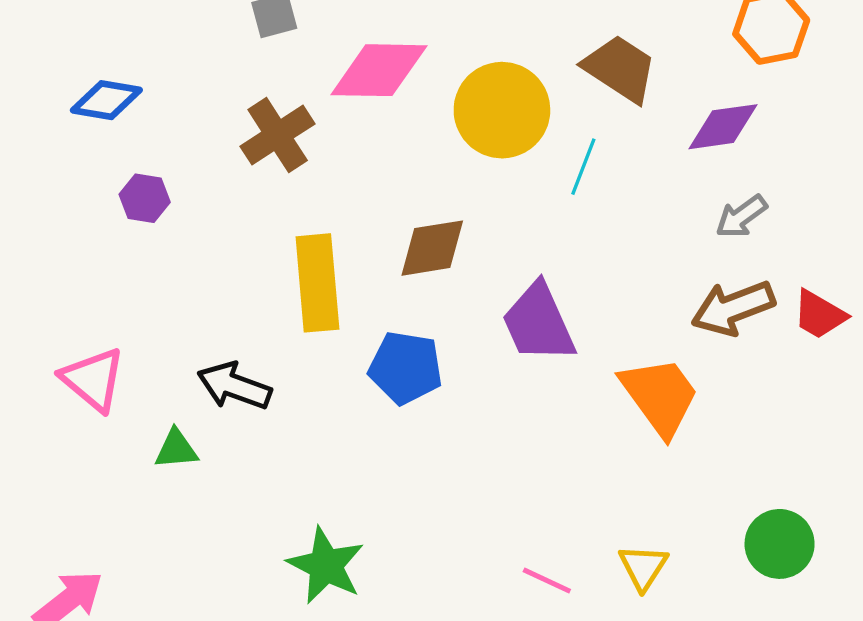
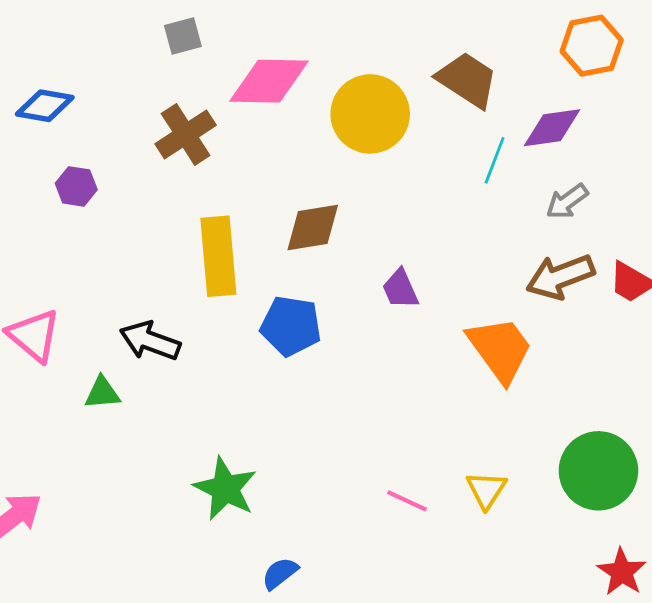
cyan line: (583, 167) -> (495, 160), moved
purple trapezoid: (539, 323) -> (400, 289), size x0.6
green circle: (780, 544) -> (598, 471), size x1.4

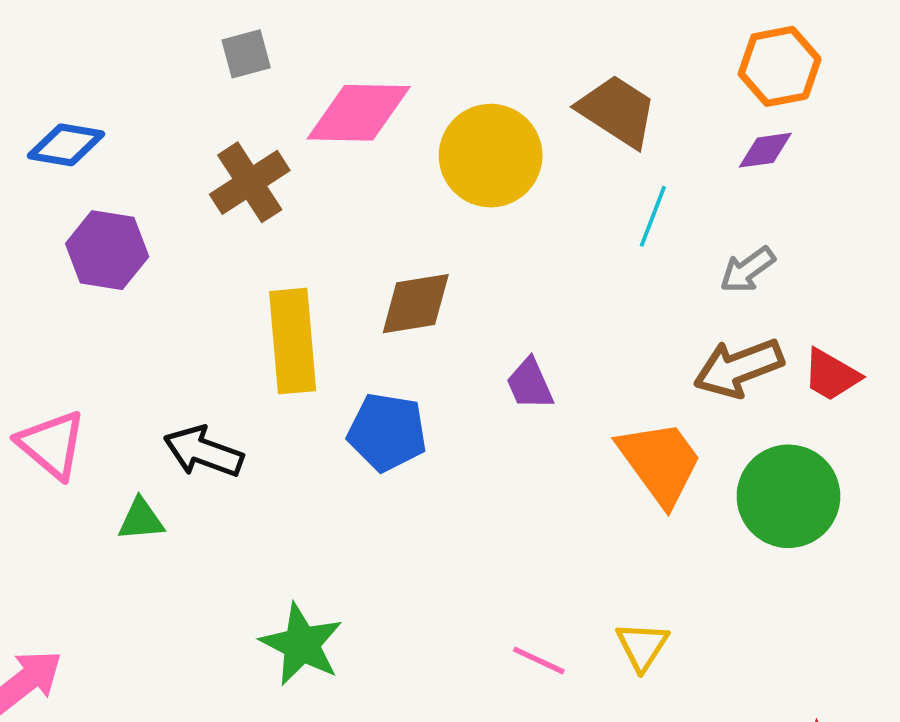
purple diamond: (552, 128) -> (765, 150), moved, size x0.7
purple hexagon: (76, 186) -> (107, 250), size x1.5
green circle: (598, 471) -> (788, 496), moved

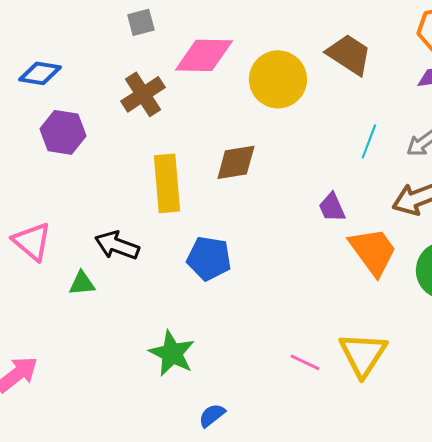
cyan line: (653, 216) -> (369, 141), moved
purple trapezoid: (530, 384) -> (332, 207), moved
blue pentagon: (387, 432) -> (209, 258), moved
yellow triangle: (642, 646) -> (363, 354), size x1.6

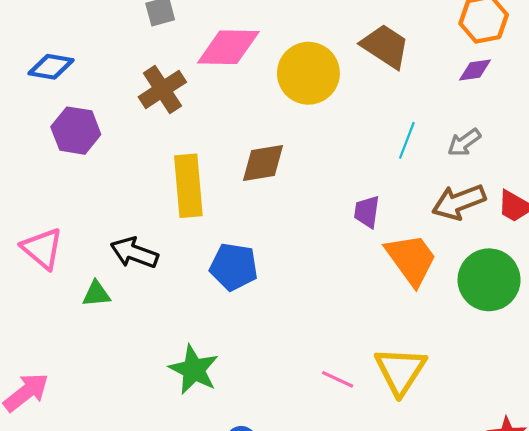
purple trapezoid: (332, 207) -> (367, 212), turned 32

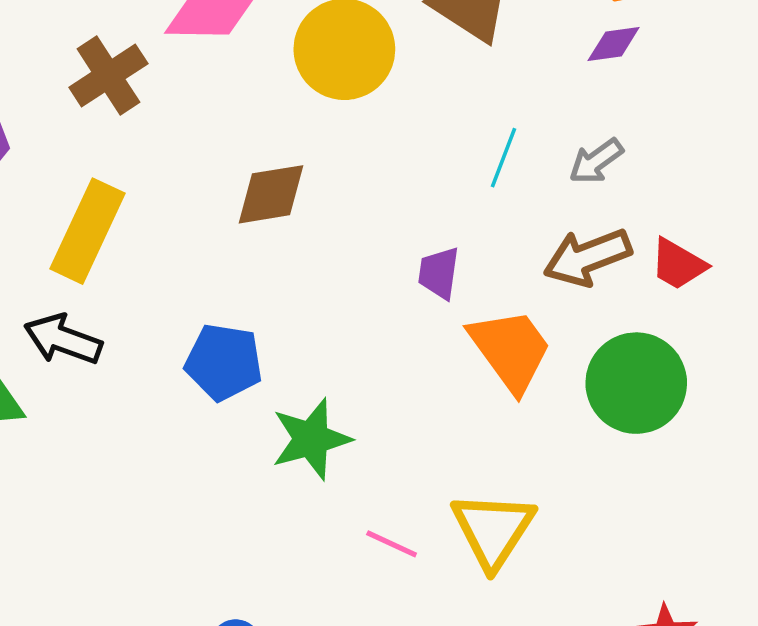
yellow rectangle: (188, 186) -> (87, 231), moved, turned 30
green star: (194, 370) -> (311, 439), moved, turned 30

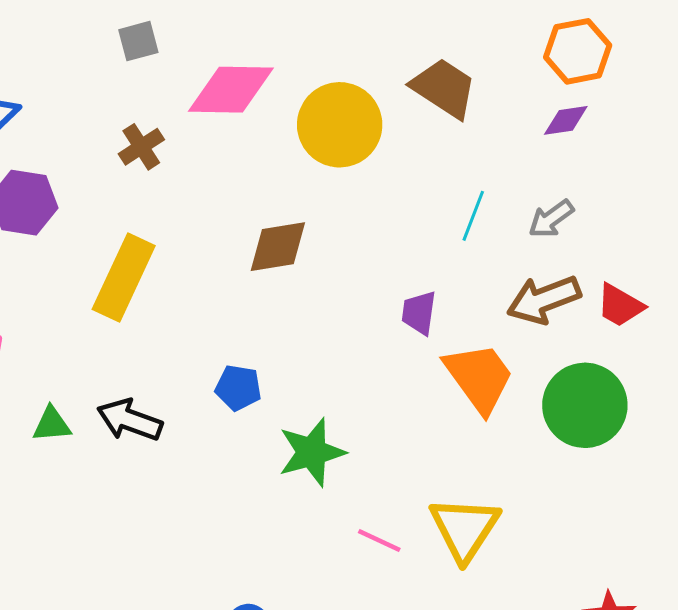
brown cross: (108, 75) -> (141, 147), size x0.7
black arrow: (63, 339) -> (130, 420), moved
blue pentagon: (224, 362) -> (238, 388), size x0.7

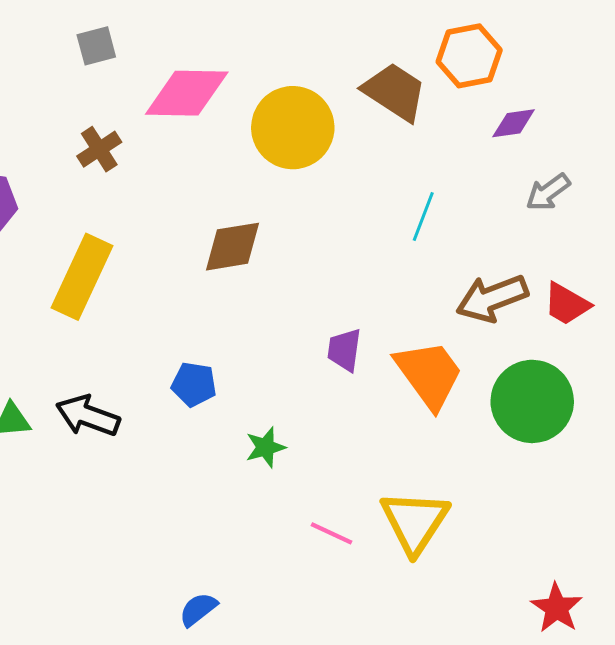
orange hexagon: (578, 51) -> (469, 56), moved
gray arrow: (551, 219) -> (548, 192), moved
purple trapezoid: (419, 313) -> (344, 350), moved
green star: (312, 452) -> (266, 447), size x0.6

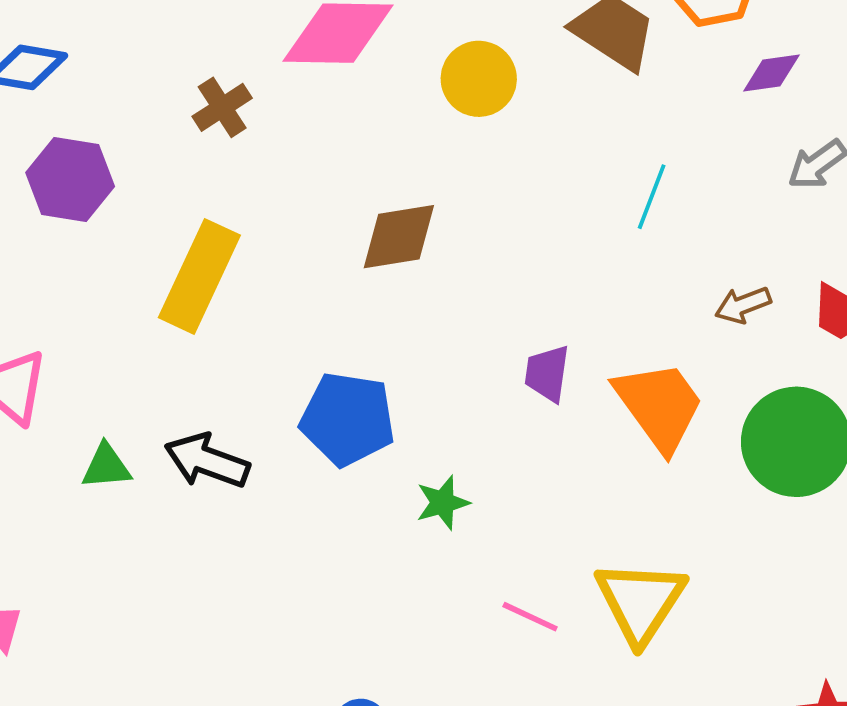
yellow circle: (293, 128) -> (479, 79), size x0.7
brown arrow: (492, 298) -> (743, 305), size x0.6
blue pentagon: (194, 384) -> (348, 419), size x1.6

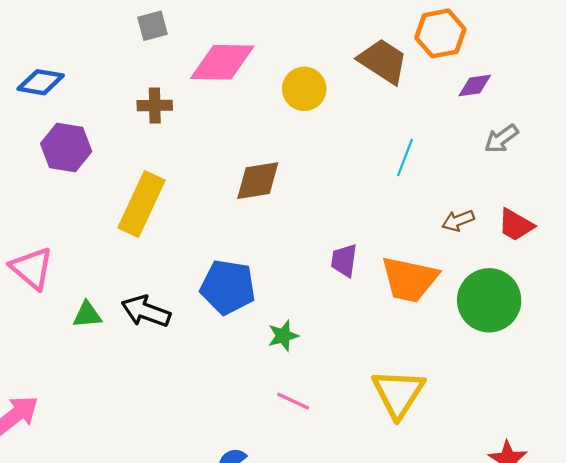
brown cross: (222, 107) -> (155, 105), turned 32
orange trapezoid: (659, 406) -> (409, 279), turned 138
pink line: (530, 617) -> (293, 401), moved

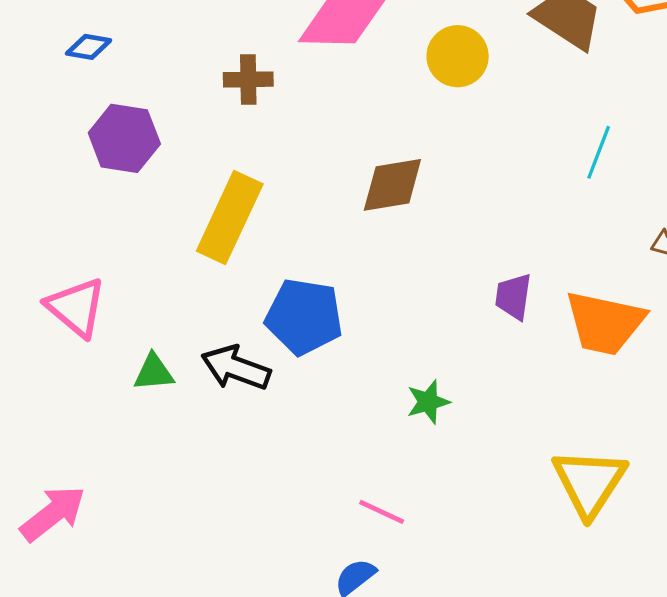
blue diamond: (41, 82) -> (89, 47), size x0.7
blue pentagon: (228, 287) -> (304, 317), moved
pink line: (293, 401) -> (382, 512), moved

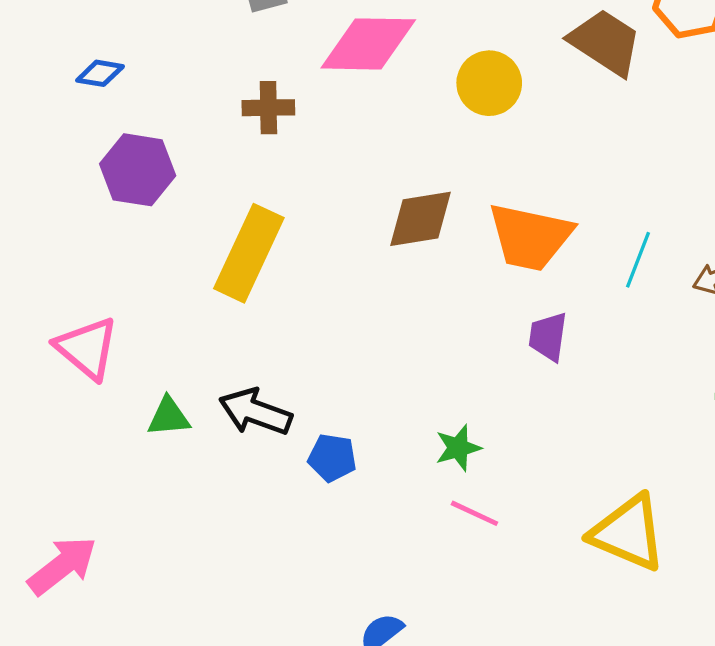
cyan line: (599, 152) -> (638, 260), moved
blue pentagon: (304, 317) -> (332, 458), moved, size x0.6
orange trapezoid: (605, 323) -> (530, 237), moved
yellow triangle: (589, 482) -> (628, 533), turned -40
pink line: (382, 512) -> (474, 513), moved

